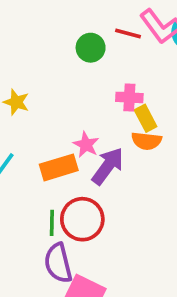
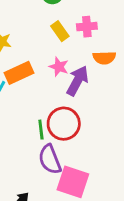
yellow rectangle: (146, 118) -> (60, 31), moved
orange rectangle: (59, 167) -> (19, 73), moved

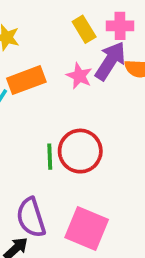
purple arrow: (77, 81) -> (110, 61), moved
purple semicircle: (50, 159) -> (31, 217), moved

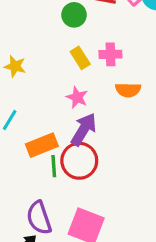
purple arrow: (110, 61) -> (84, 129), moved
orange rectangle: (26, 80) -> (42, 145), moved

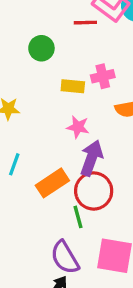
green circle: (74, 15) -> (41, 48), moved
yellow rectangle: (80, 58) -> (73, 86), turned -40
green line: (54, 166) -> (78, 217), moved

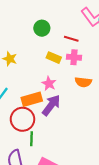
red line: (85, 23) -> (71, 39), moved
orange rectangle: (52, 183) -> (32, 99), moved
red circle: (94, 191) -> (22, 119), moved

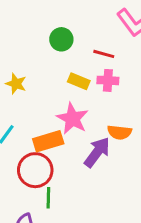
orange semicircle: (83, 82) -> (119, 132), moved
pink star: (49, 84) -> (72, 119), size x1.5
purple arrow: (51, 105) -> (97, 152), moved

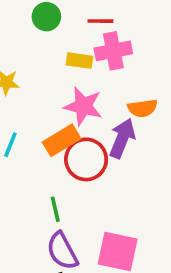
pink cross: (108, 80) -> (113, 51), size x1.4
red circle: (35, 170) -> (86, 159), moved
green line: (48, 198) -> (55, 209), moved

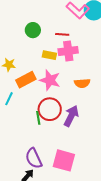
purple arrow: (122, 138) -> (71, 116), moved
orange rectangle: (62, 140) -> (26, 80), moved
green line: (55, 209) -> (38, 118), moved

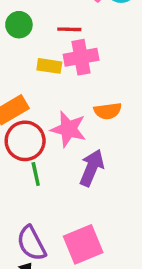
pink star: (50, 80) -> (68, 129), moved
red circle: (50, 109) -> (25, 141), moved
pink square: (64, 160) -> (83, 244), turned -35

